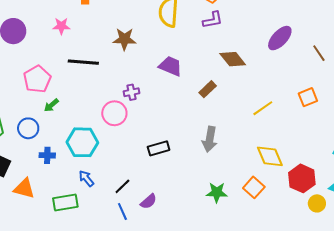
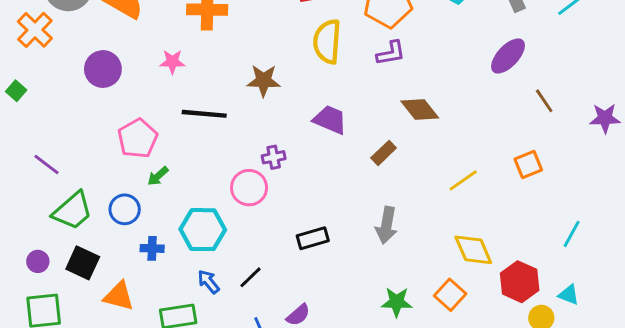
purple ellipse: (280, 38) -> (508, 56), moved
black line: (122, 186) -> (250, 277), moved

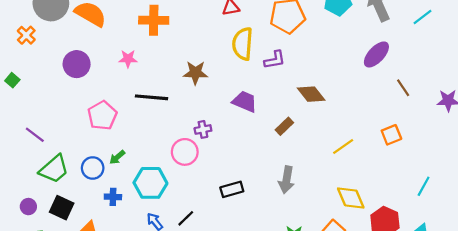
orange cross: (35, 30) -> (26, 35), size x0.7
purple L-shape: (391, 53) -> (275, 60), moved
green arrow: (158, 176) -> (117, 157), moved

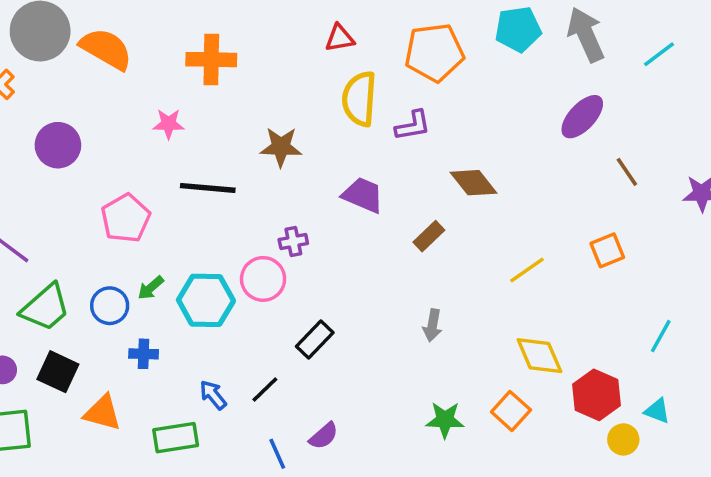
purple circle: (77, 64) -> (58, 145), moved
gray arrow: (286, 180) -> (432, 325), size x0.7
cyan hexagon: (150, 183) -> (206, 300), moved
black rectangle: (232, 189) -> (315, 340), moved, turned -30

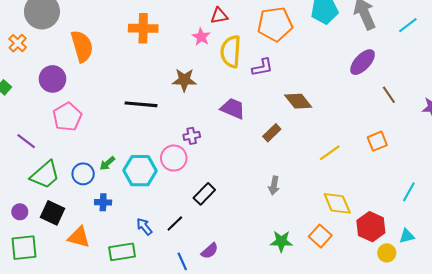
orange semicircle: (106, 49) -> (82, 46), moved, turned 44
pink star: (169, 124) -> (201, 37), moved, turned 30
pink pentagon: (126, 218) -> (67, 117), moved
cyan triangle: (657, 411) -> (407, 236), turned -35

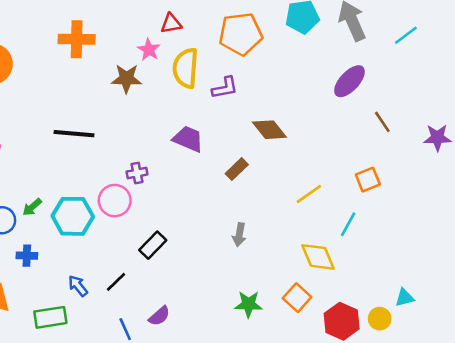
brown star: (184, 80) -> (126, 79), moved
cyan line: (409, 192) -> (348, 224), moved
red hexagon: (371, 227) -> (342, 321), moved

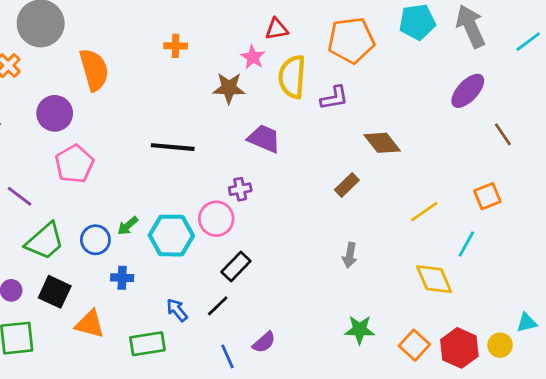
orange cross: (77, 39) -> (176, 46), size x0.6
purple trapezoid: (188, 139) -> (264, 139), moved
black rectangle: (153, 245) -> (236, 266), moved
orange square: (297, 298) -> (414, 345), moved

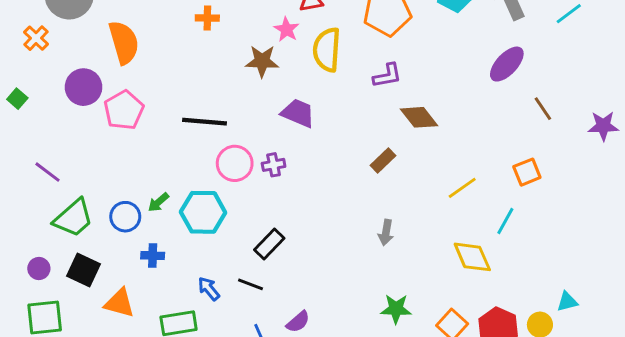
purple L-shape: (334, 98) -> (387, 76), moved
pink pentagon: (74, 164) -> (124, 110), moved
pink circle: (216, 219) -> (235, 163), moved
black line: (218, 306) -> (251, 284), turned 65

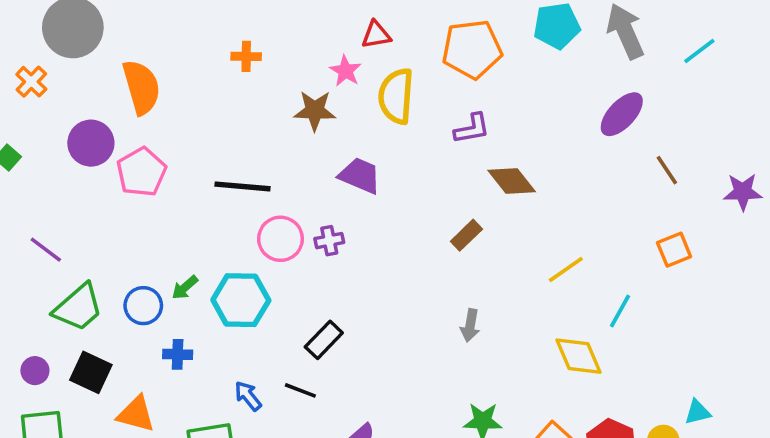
orange square: (527, 172) -> (674, 250), moved

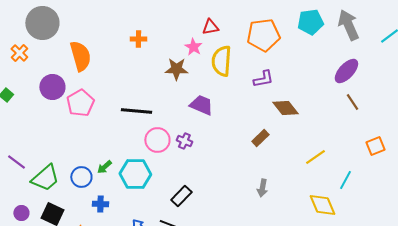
brown line: (667, 170) -> (352, 102), moved
purple cross: (329, 241) -> (184, 141), turned 35
purple line: (46, 250) -> (16, 162), moved

